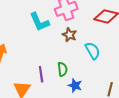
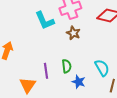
cyan semicircle: (93, 51) -> (102, 68), moved

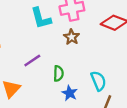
purple line: (46, 71) -> (32, 60), moved, turned 56

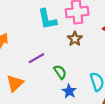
green semicircle: (58, 73) -> (60, 72), turned -40

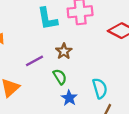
brown star: (75, 39) -> (64, 51), moved

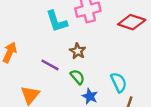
purple line: (34, 61) -> (50, 65), turned 66

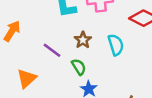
cyan semicircle: (119, 82) -> (116, 45), moved

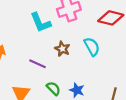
green semicircle: (79, 67) -> (53, 88), moved

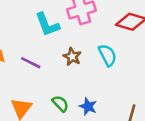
purple line: (37, 64) -> (31, 63), moved

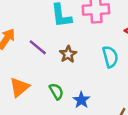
brown star: (72, 57) -> (68, 54), moved

